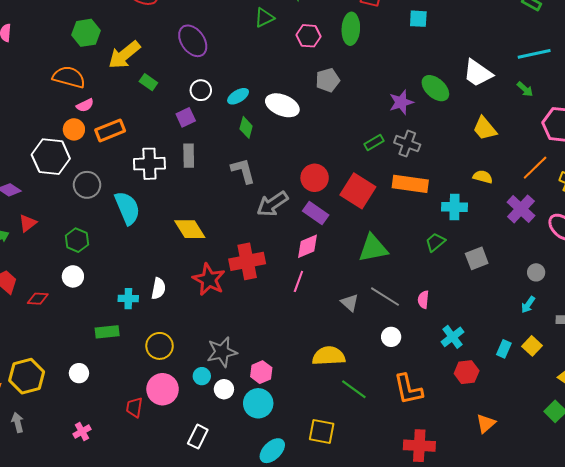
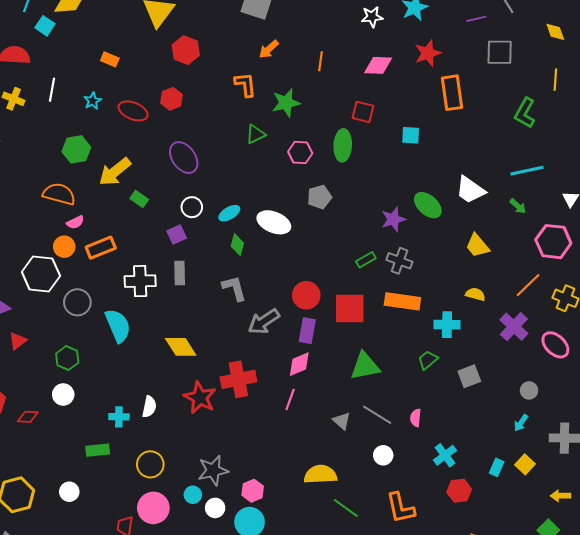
red square: (358, 191) -> (350, 308), turned -32
purple rectangle: (316, 213) -> (307, 331), turned 65

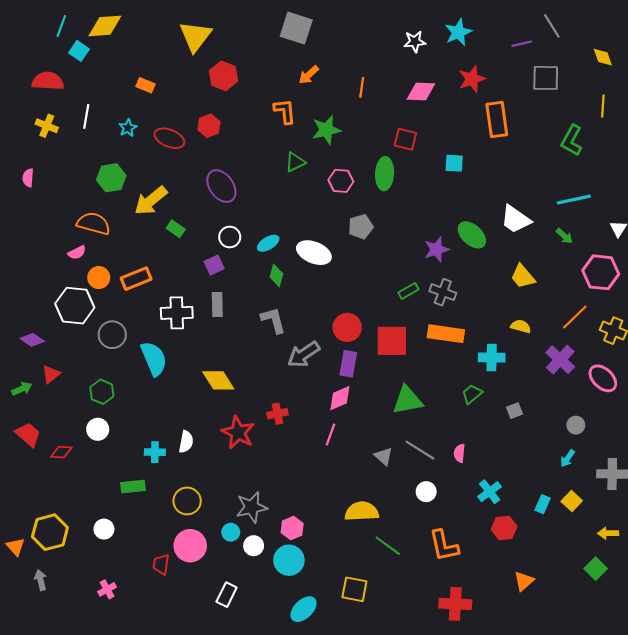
pink semicircle: (75, 222) -> (77, 253), moved
gray square: (469, 376) -> (515, 411), size x0.7
red cross: (238, 379) -> (278, 414), size x0.6

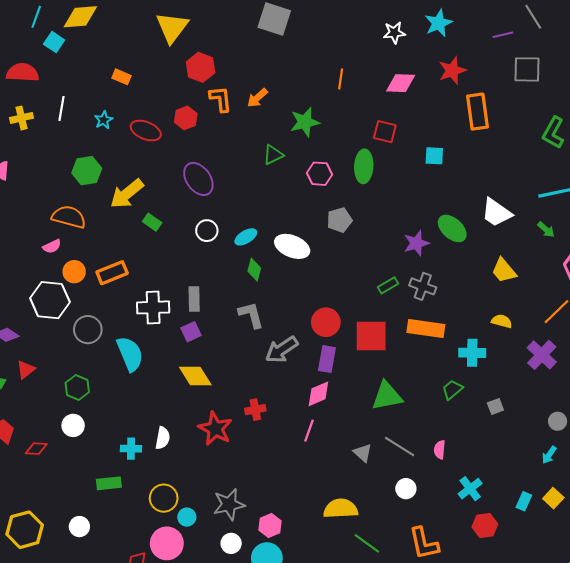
orange arrow: (309, 75) -> (257, 98), moved
orange L-shape: (285, 111) -> (221, 99), moved
yellow cross: (47, 126) -> (21, 118), turned -35
purple square: (214, 265) -> (191, 332), moved
cyan circle: (231, 532) -> (187, 517), moved

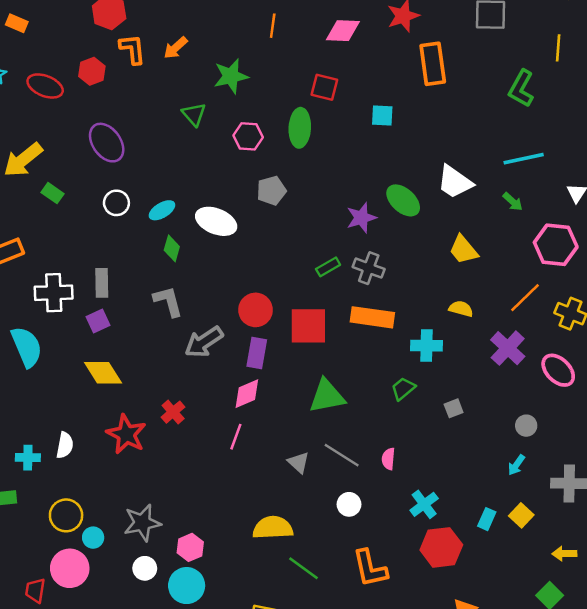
green triangle: (273, 155) -> (194, 114), turned -45
red cross: (255, 410) -> (173, 412), turned -30
red hexagon: (485, 525) -> (441, 547), size x1.4

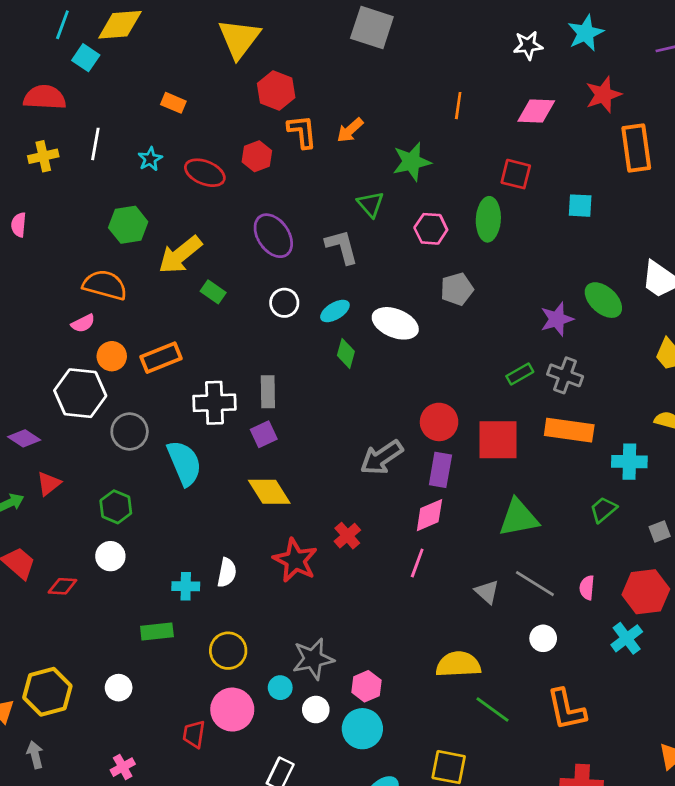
gray L-shape: (168, 301) -> (342, 247), moved
cyan circle: (93, 538) -> (280, 688), moved
red hexagon: (441, 547) -> (646, 592), moved

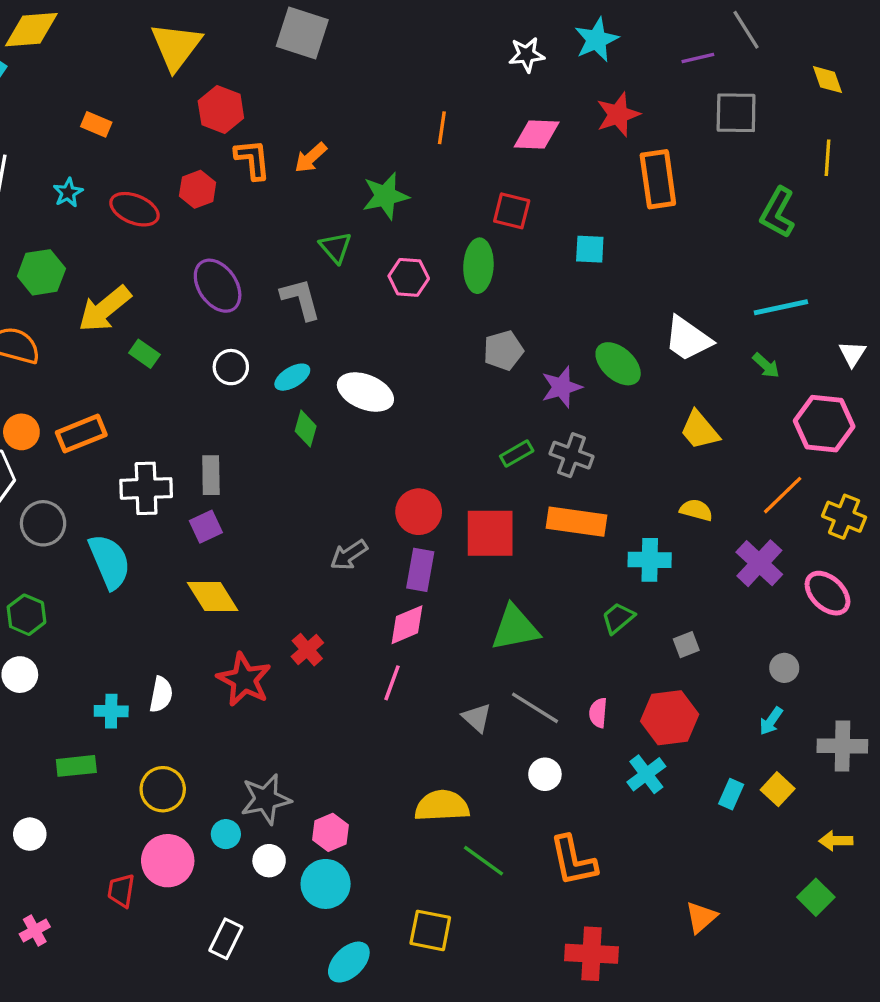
gray square: (372, 28) -> (302, 33), moved
gray pentagon: (457, 289) -> (503, 350), moved
gray arrow: (382, 458) -> (349, 555), size x0.7

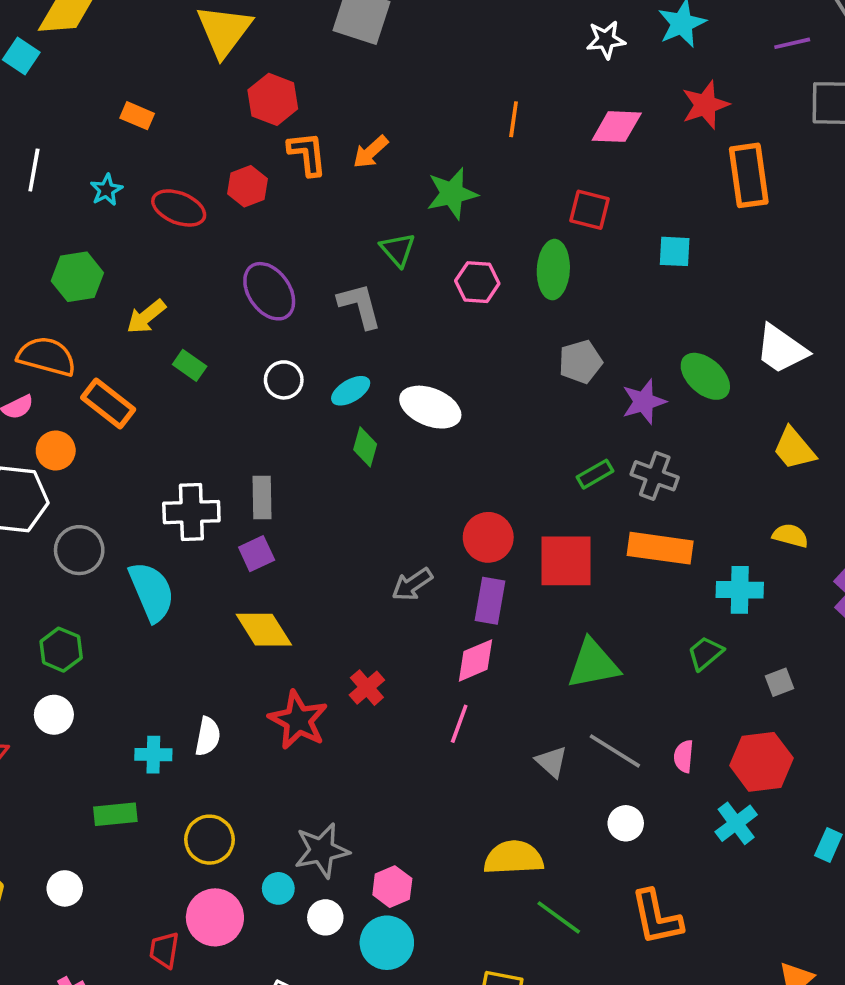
yellow arrow: (105, 309) -> (146, 317), size x0.7
orange rectangle: (81, 434) -> (108, 403), moved, turned 60

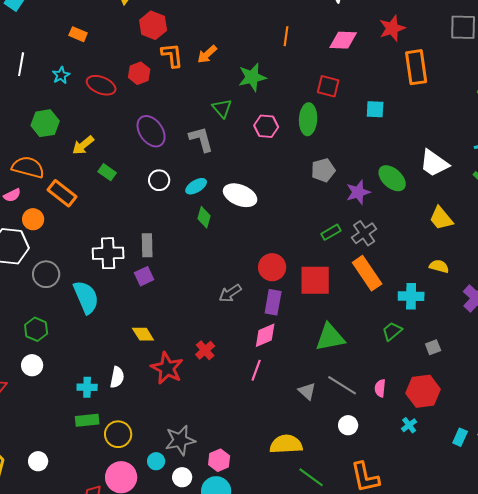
gray cross: (655, 476) -> (364, 233), turned 35
orange rectangle: (660, 548) -> (367, 273), turned 48
yellow diamond: (264, 630) -> (143, 334), moved, size x0.7
green rectangle: (115, 814) -> (87, 420), moved
cyan cross: (736, 823) -> (409, 425), size x0.7

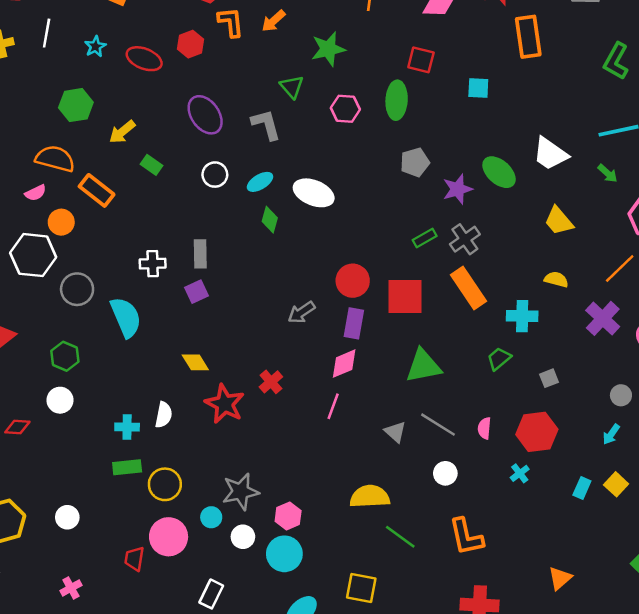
white cross: (108, 253) -> (153, 264), size x0.7

